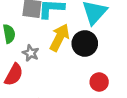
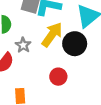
red circle: (99, 82) -> (58, 77), moved

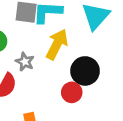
black circle: (75, 44) -> (85, 71), moved

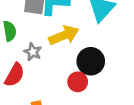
yellow arrow: (57, 44) -> (64, 35), turned 40

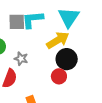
yellow arrow: (64, 35) -> (58, 40), moved

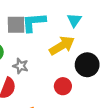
cyan triangle: (69, 17) -> (74, 20), size x0.6
black circle: (67, 59) -> (87, 65), moved

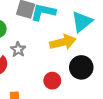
cyan triangle: (74, 20) -> (82, 22), size x1.5

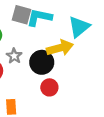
black circle: (81, 67) -> (42, 62), moved

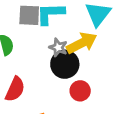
gray star: (14, 56) -> (58, 47), moved

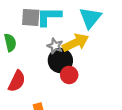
red circle: (80, 91) -> (69, 75), moved

